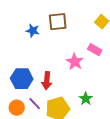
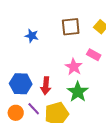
brown square: (58, 22) -> (71, 27), moved
green star: (86, 99) -> (78, 92), moved, size x1.5

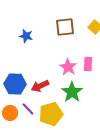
pink rectangle: (94, 55) -> (88, 64), moved, turned 64
red arrow: (46, 86) -> (40, 86), turned 60

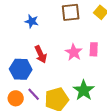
red arrow: (40, 86) -> (41, 54), moved, turned -90
green star: (72, 92) -> (84, 90), moved

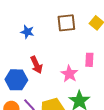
pink star: (74, 52) -> (69, 74), moved

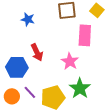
pink rectangle: (89, 60) -> (85, 35), moved, size x1.5

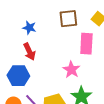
red arrow: (37, 52) -> (29, 52), moved

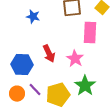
red arrow: (29, 52) -> (49, 54), moved

